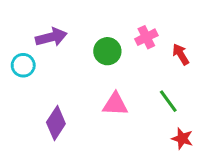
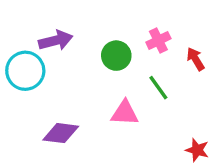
cyan circle: (23, 65) -> (25, 71), size x1.5
green line: (168, 101) -> (158, 88), moved
purple diamond: (56, 123) -> (61, 133), turned 64

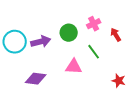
purple arrow: (56, 40) -> (41, 42), moved
red star: (197, 150) -> (119, 81), moved

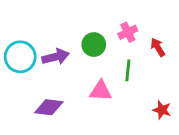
green line: (94, 52) -> (128, 70), turned 42

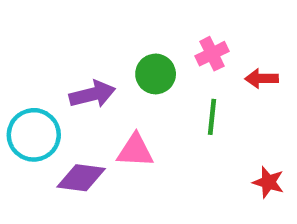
red arrow: (158, 47) -> (262, 78), turned -60
cyan circle: (20, 57) -> (34, 135), moved
pink triangle: (101, 91) -> (135, 151), moved

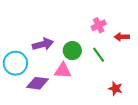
green circle: (156, 74) -> (72, 51), moved
green line: (212, 117) -> (99, 55), turned -42
red star: (268, 182) -> (115, 88), moved

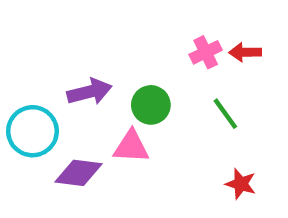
red arrow: (122, 37) -> (245, 52), moved
green line: (99, 55) -> (225, 114), moved

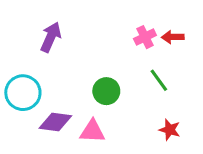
purple arrow: (89, 92) -> (51, 37), moved, turned -52
green circle: (151, 105) -> (106, 91), moved
pink triangle: (131, 147) -> (92, 131), moved

